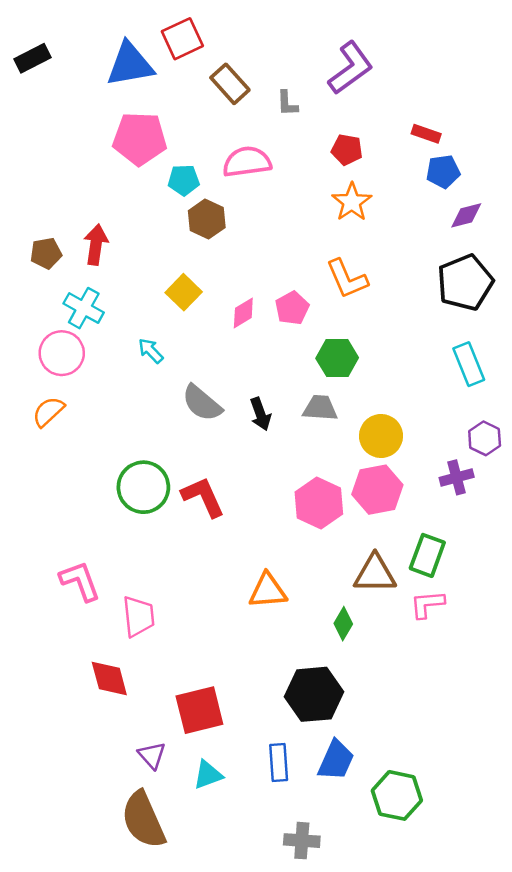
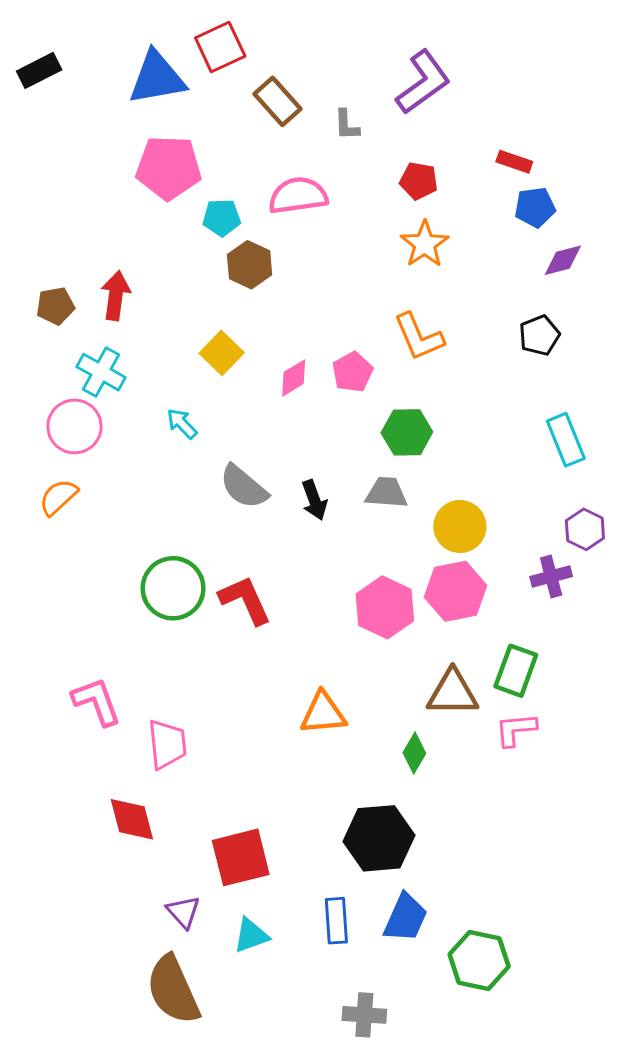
black pentagon: (465, 282) -> (539, 335), moved, size x0.6

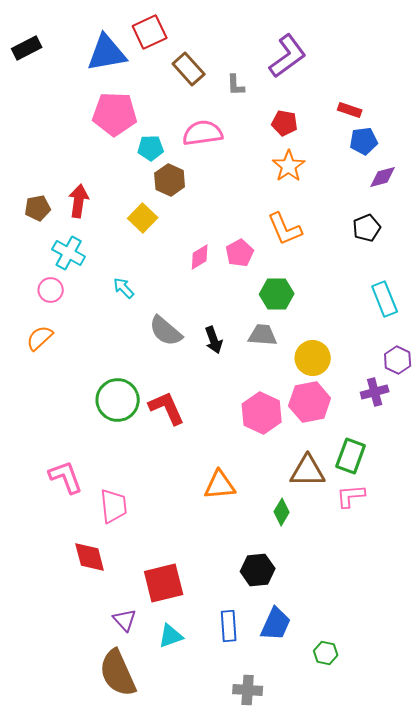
yellow square: (222, 353) -> (143, 218), moved
pink circle: (75, 426) -> (51, 290), size x0.7
black hexagon: (379, 838) -> (258, 570), size x0.7
green hexagon: (479, 960) -> (326, 653), size x0.6

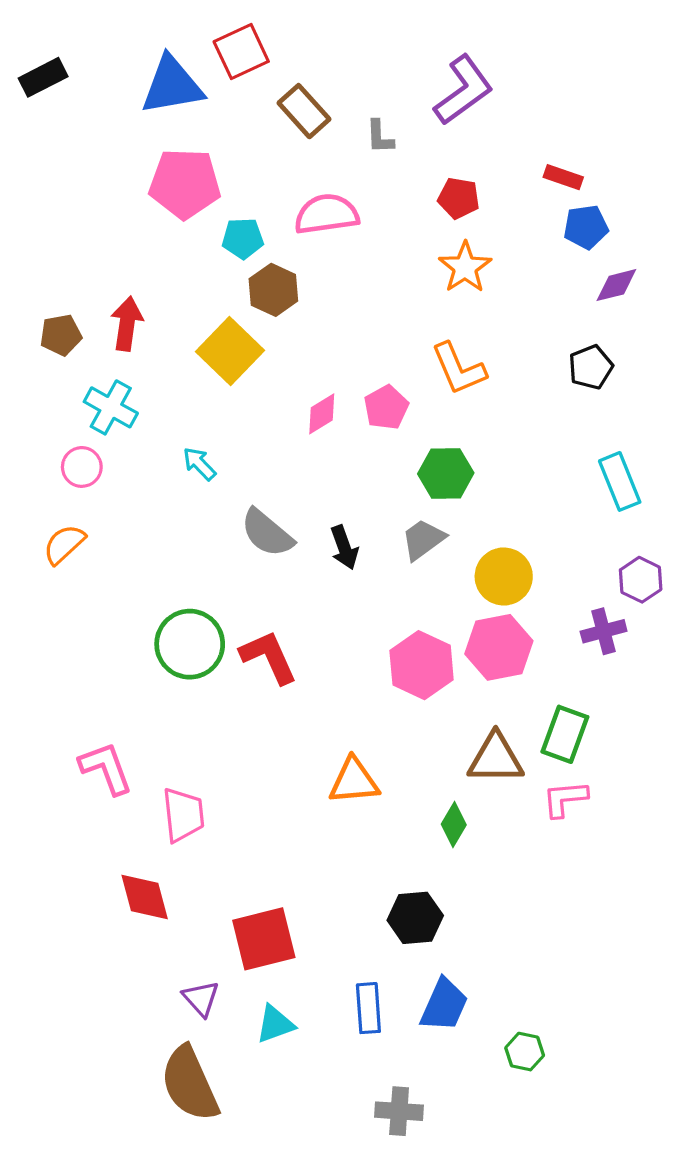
yellow square: (143, 218) -> (230, 351), size x1.4
gray trapezoid: (263, 335) -> (423, 539), turned -40

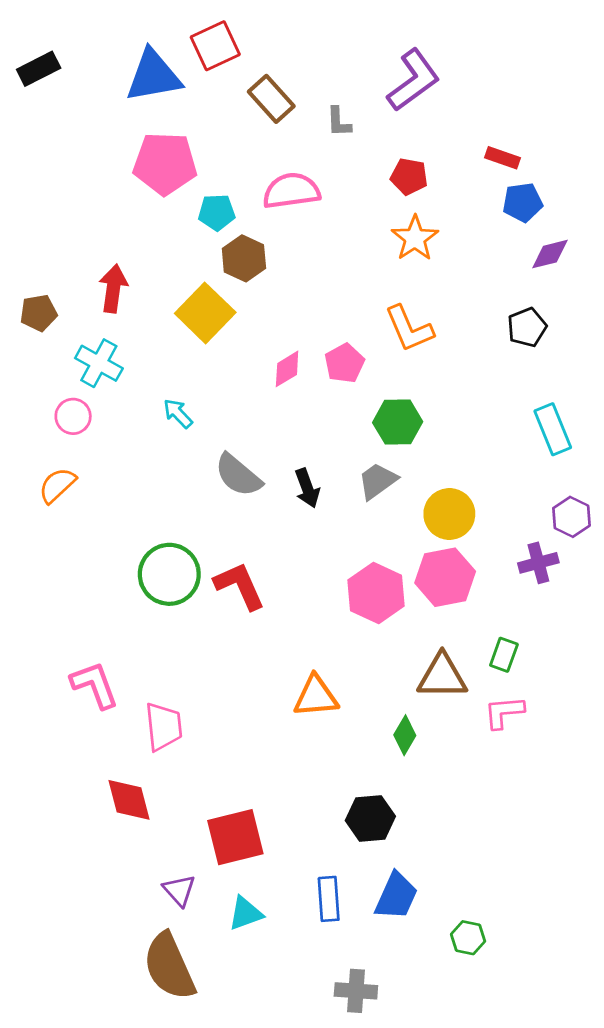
brown pentagon: (61, 335) -> (39, 313), moved
green rectangle: (565, 734) -> (504, 655), size x0.7

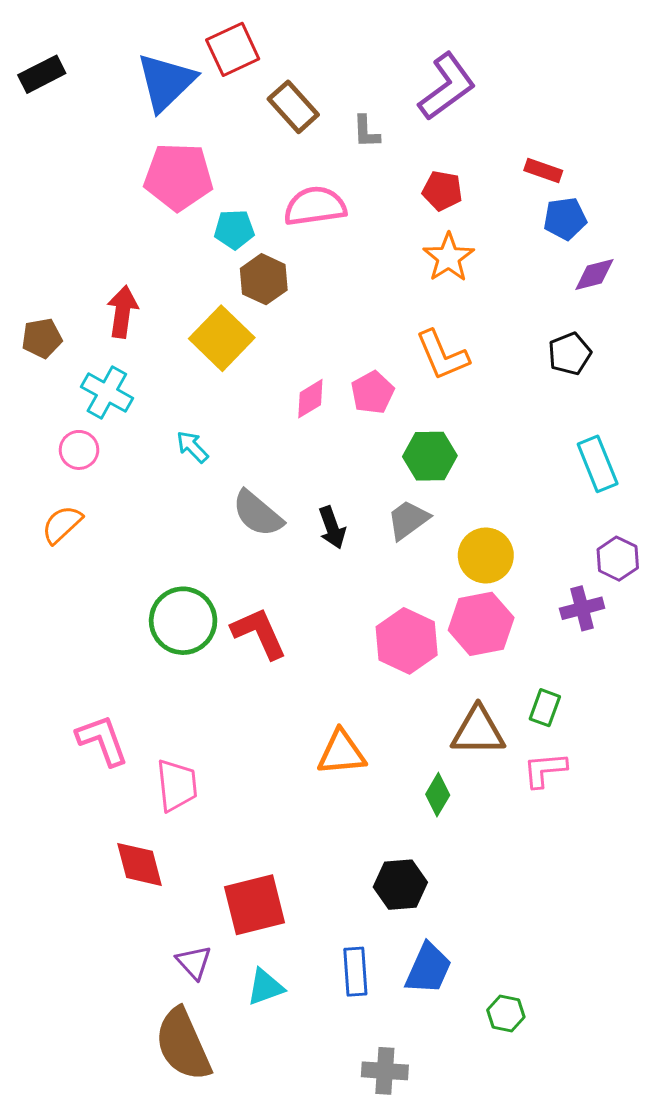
blue triangle: (153, 76) -> (166, 82), turned -34

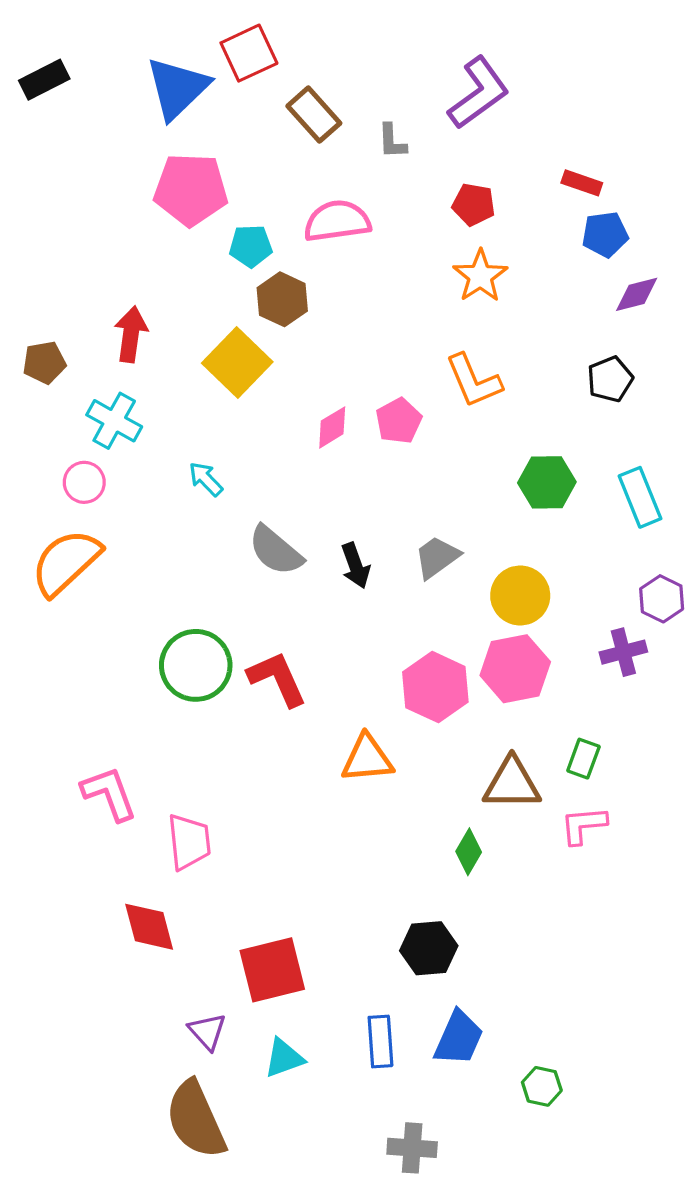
green hexagon: (430, 456) -> (547, 482), moved
orange semicircle: (62, 524) -> (66, 562), size x1.6
orange triangle: (341, 753) -> (367, 759), moved

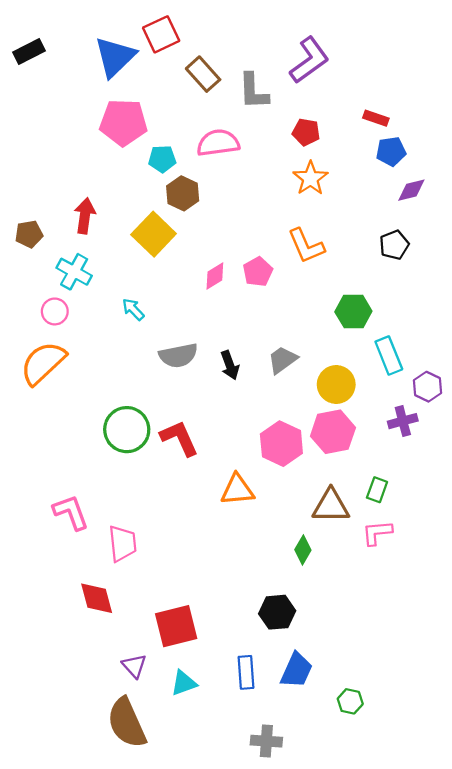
gray L-shape: (392, 141) -> (253, 91), size x1.6
cyan rectangle: (640, 497) -> (389, 355), moved
gray semicircle: (276, 551) -> (178, 355), turned -51

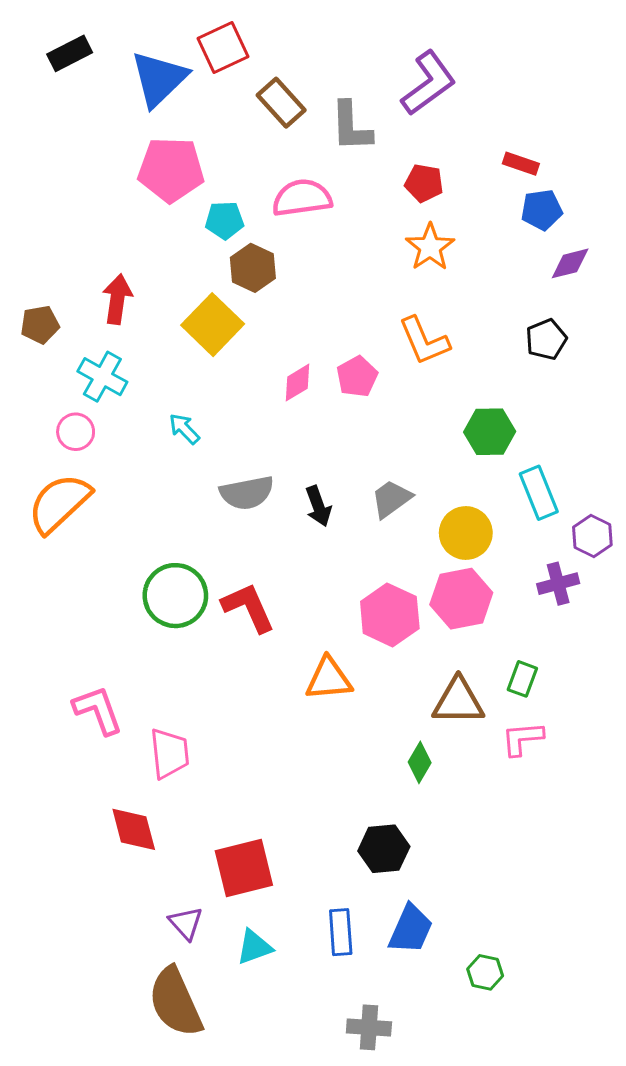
black rectangle: (29, 52) -> (70, 53), moved

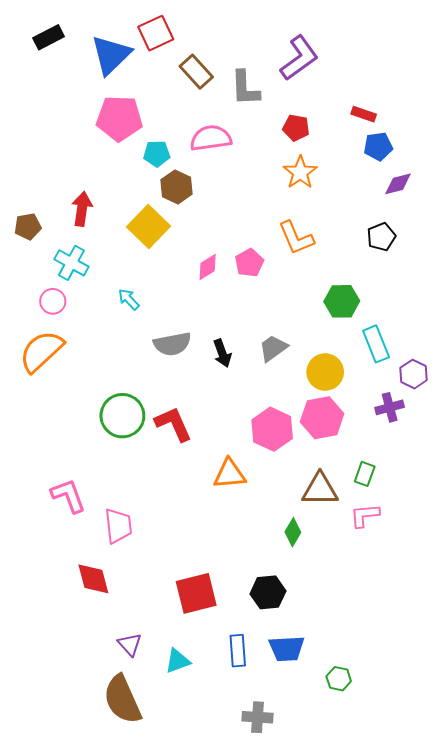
red square: (244, 868) -> (196, 593), moved
blue trapezoid: (411, 929) -> (287, 649), turned 63

